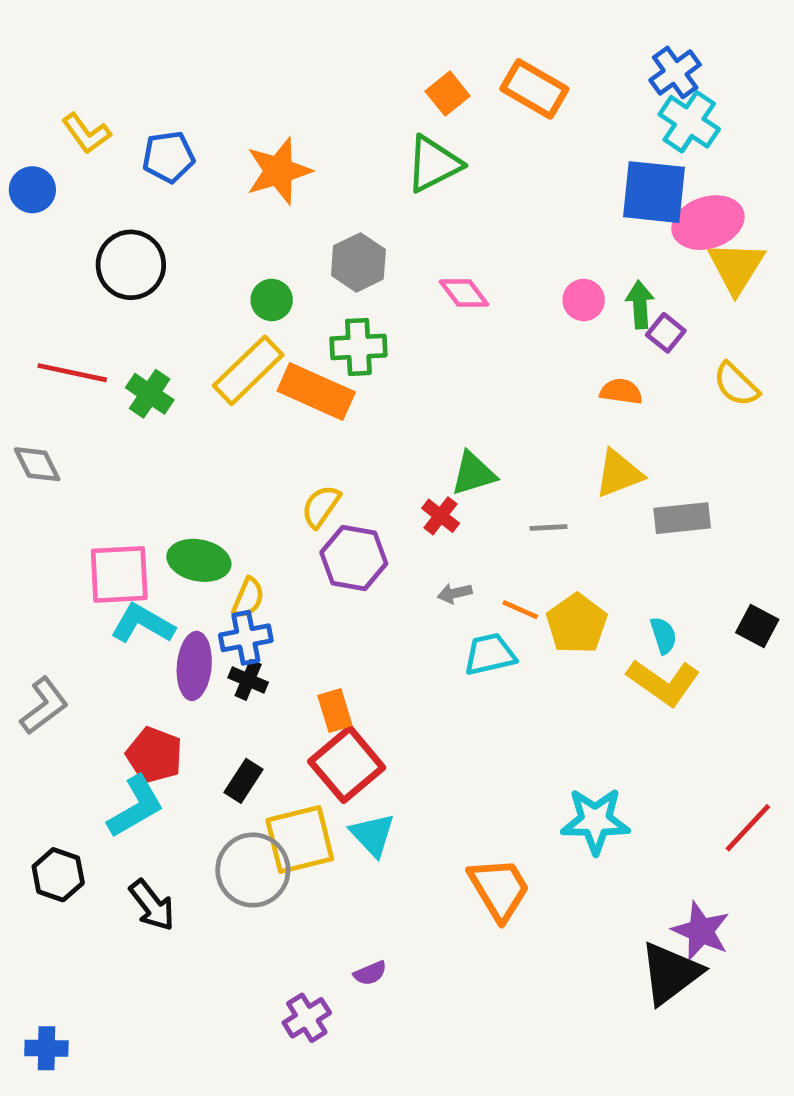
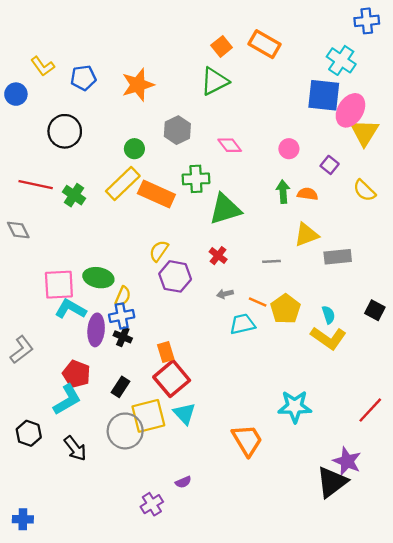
blue cross: (675, 72) -> (367, 21), moved, turned 30
pink ellipse: (708, 223) -> (350, 110), turned -40
green arrow: (640, 305) -> (283, 192), moved
green cross: (358, 347) -> (196, 179), moved
green triangle: (473, 474) -> (225, 209), moved, size x1.4

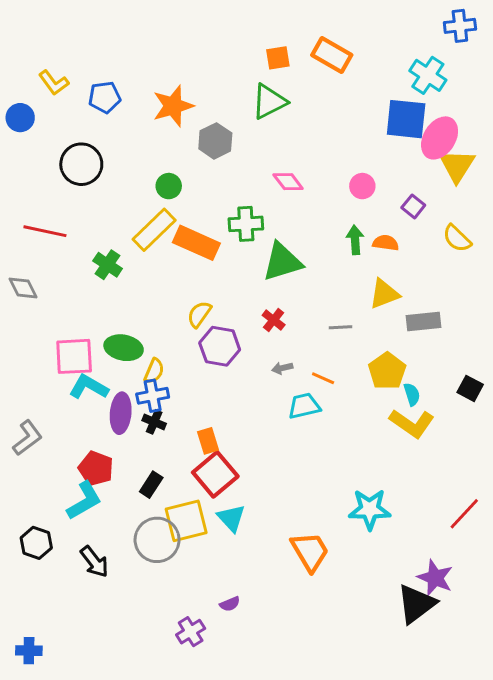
orange square: (222, 46) -> (278, 58), turned 30
gray hexagon: (177, 130) -> (215, 141), moved
green cross: (74, 195) -> (108, 265), moved
yellow pentagon: (285, 309) -> (387, 371), moved

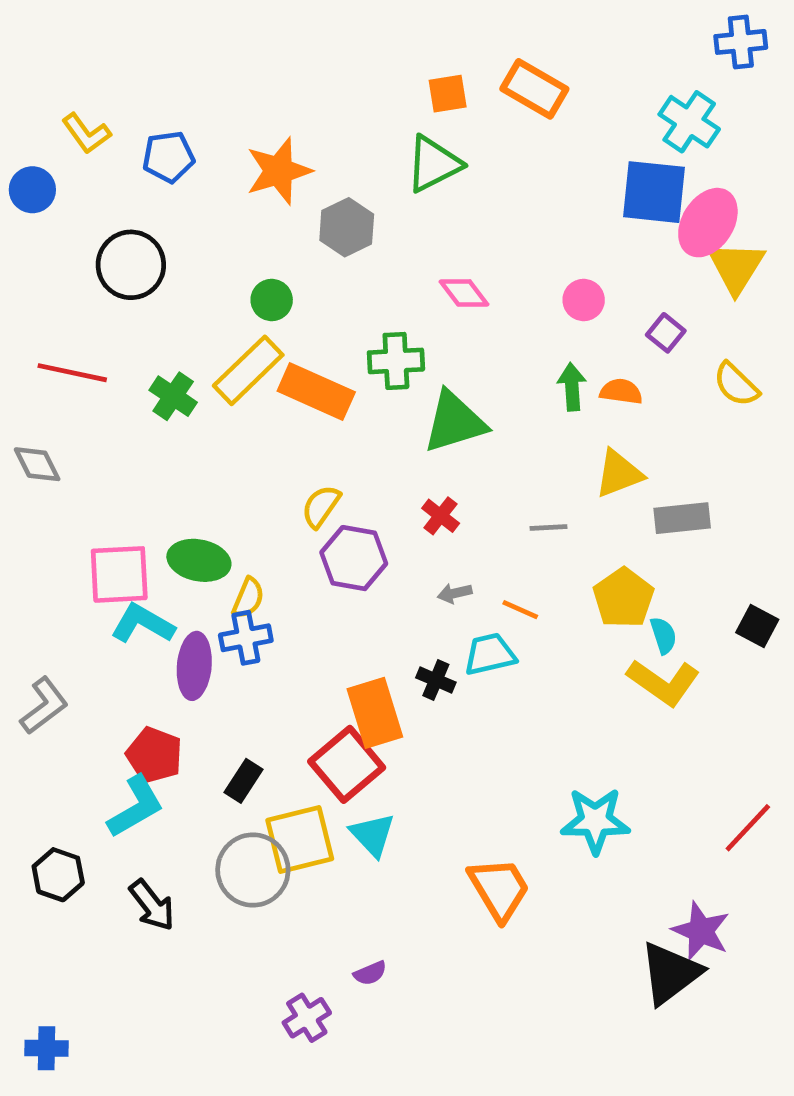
green cross: (108, 265) -> (173, 396), moved
black cross: (154, 422) -> (436, 680), moved
orange rectangle: (208, 441) -> (375, 713), moved, size x1.6

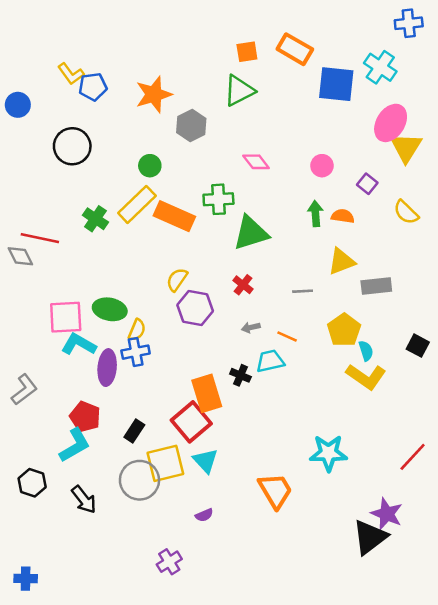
yellow L-shape: (86, 133) -> (71, 74), moved
blue square: (654, 192) -> (336, 84), moved
red line: (72, 373) -> (40, 238), moved
purple semicircle: (370, 973) -> (204, 515), moved

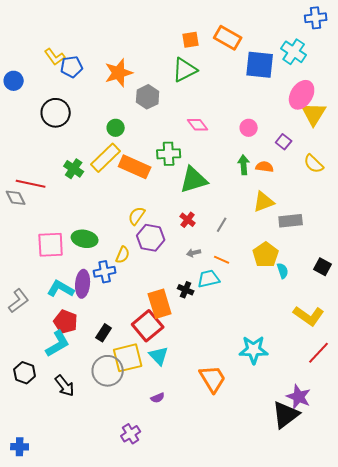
gray line: (303, 291) -> (222, 225), moved, turned -56
yellow semicircle: (137, 330) -> (123, 255), moved
cyan L-shape: (79, 344) -> (61, 289), moved
yellow L-shape: (366, 377) -> (309, 316), moved

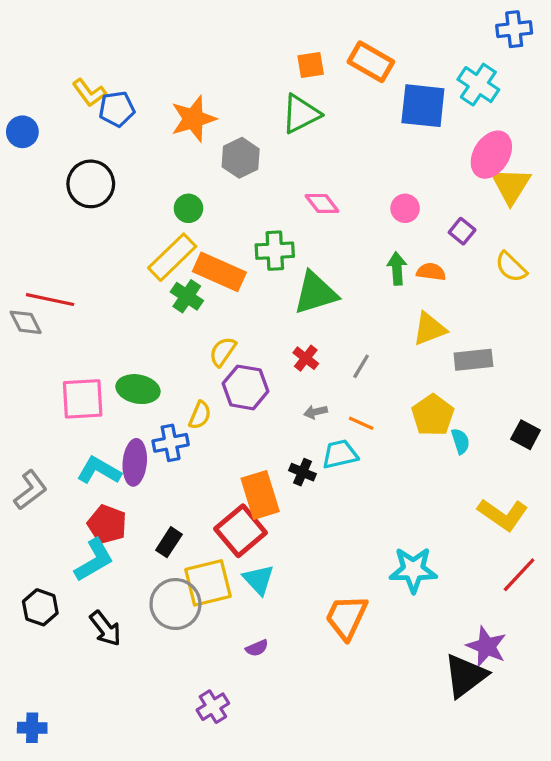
green cross: (74, 169) -> (187, 296), moved
orange trapezoid: (213, 379) -> (346, 617), turned -124

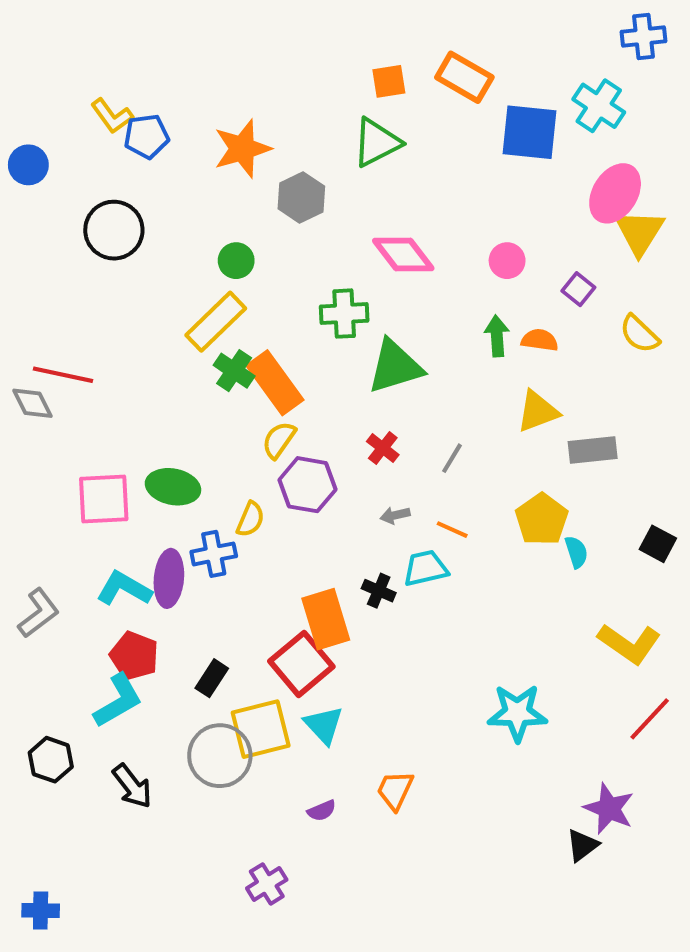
pink diamond: (322, 203) -> (403, 255), size x1.4
orange rectangle: (219, 272) -> (275, 383), moved, turned 30
orange trapezoid: (346, 617) -> (395, 790), moved, size x0.7
black triangle: (465, 676) -> (582, 845), size x0.6

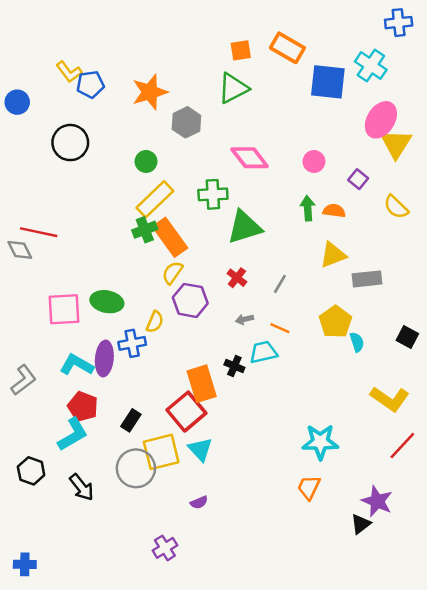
yellow rectangle: (216, 322) -> (155, 199), moved
green cross: (234, 371) -> (145, 230), turned 35
orange trapezoid: (395, 790) -> (309, 487), moved

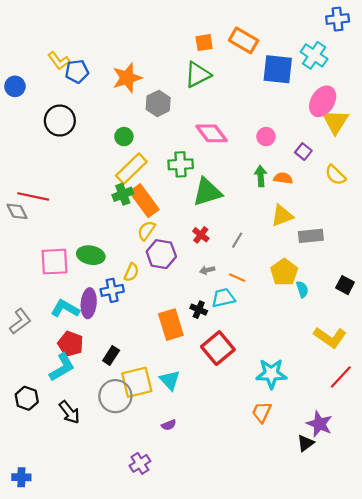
red square: (186, 412) -> (218, 348), moved

